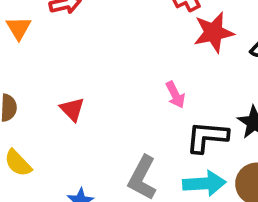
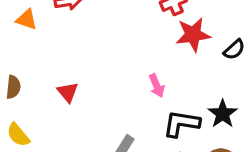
orange triangle: (19, 28) -> (27, 19), turned -45

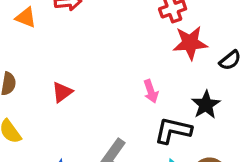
red triangle: (68, 92) -> (62, 92), turned 30
black star: (223, 114) -> (206, 105), moved

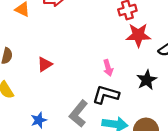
black L-shape: (173, 130) -> (106, 95), moved

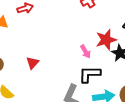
red star: (138, 35) -> (106, 40), moved

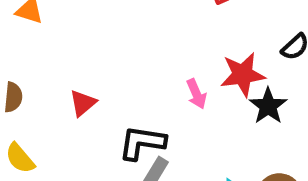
black L-shape: (90, 74) -> (142, 143), moved

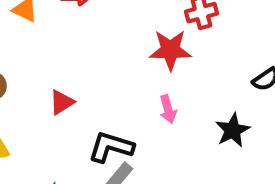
red star: (243, 75) -> (170, 50), moved

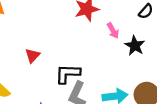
pink arrow: (168, 109) -> (113, 31), moved

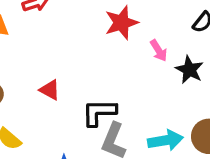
red triangle: (33, 56) -> (50, 90), turned -42

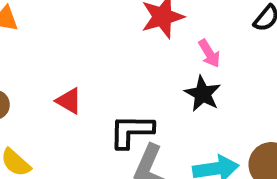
black star: (189, 70) -> (203, 94), moved

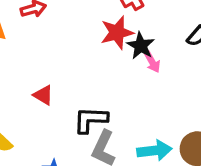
black star: (203, 94) -> (141, 46), moved

